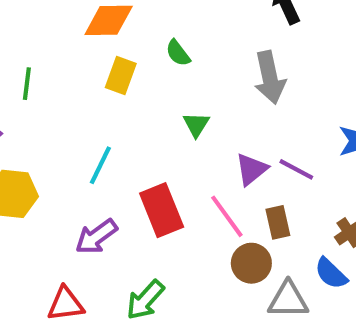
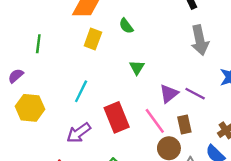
gray arrow: (270, 78) -> (200, 40), moved

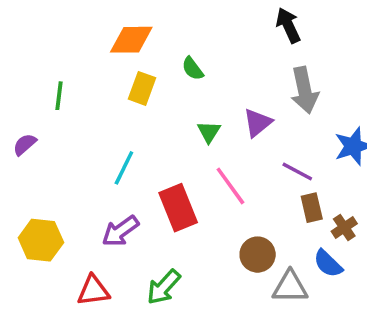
purple triangle: (169, 94) -> (258, 123), moved
yellow hexagon: (30, 108) -> (41, 240), moved
pink line: (155, 121) -> (230, 186), moved
brown rectangle: (184, 124) -> (312, 208), moved

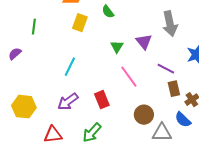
purple triangle: (258, 123) -> (144, 42), turned -30
red rectangle: (178, 208) -> (102, 100), moved, size x0.7

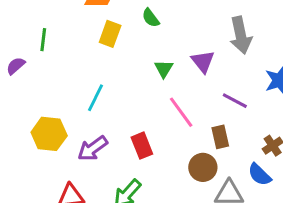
purple semicircle: (15, 54) -> (16, 66), moved
brown rectangle: (174, 89) -> (220, 137), moved
yellow hexagon: (24, 107) -> (49, 134), moved

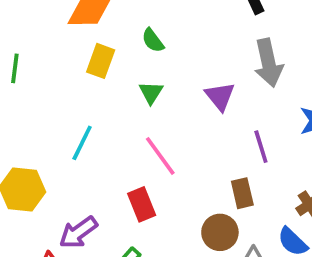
green triangle: (164, 69) -> (151, 93), moved
purple line: (235, 101) -> (261, 147), turned 45
pink line: (181, 112) -> (160, 156), moved
purple arrow: (93, 148) -> (78, 232), moved

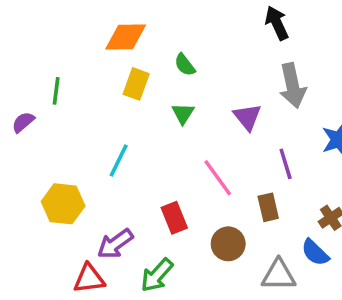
pink line: (160, 156) -> (218, 178), moved
brown circle: (220, 232) -> (228, 244), moved

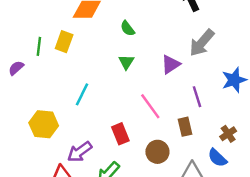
yellow rectangle: (136, 84) -> (64, 42), moved
gray arrow: (292, 86) -> (202, 43), turned 52
purple triangle: (247, 117) -> (171, 64), turned 36

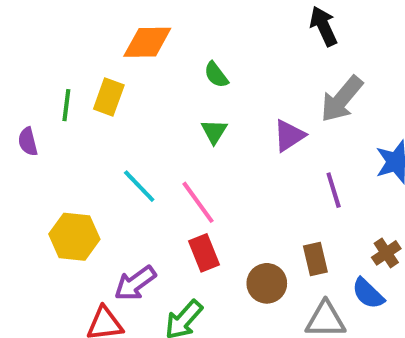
purple semicircle: (16, 68) -> (28, 142), turned -63
cyan line: (82, 94) -> (139, 186), turned -70
pink line: (150, 106) -> (198, 202), moved
brown rectangle: (185, 127) -> (315, 259), moved

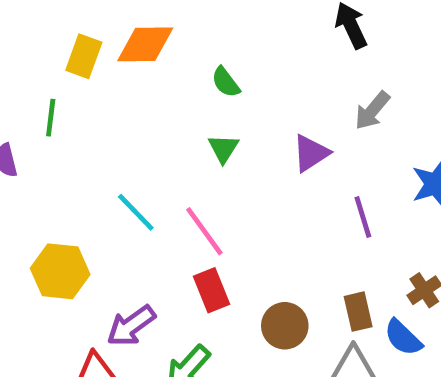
yellow rectangle: (109, 97) -> (84, 56), moved
gray arrow: (342, 99) -> (372, 111), size x0.7
brown rectangle: (315, 259) -> (358, 312), moved

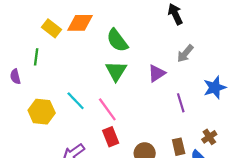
yellow rectangle: (84, 56) -> (51, 28), turned -72
green semicircle: (226, 82) -> (117, 40), size x1.6
green triangle: (223, 148) -> (116, 71), size x1.5
yellow hexagon: (60, 271) -> (42, 112), moved

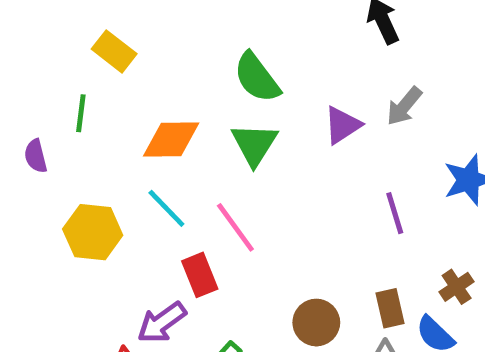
orange diamond: (80, 23) -> (171, 139), moved
purple triangle: (157, 73) -> (342, 125), moved
red rectangle: (111, 137) -> (200, 275), moved

